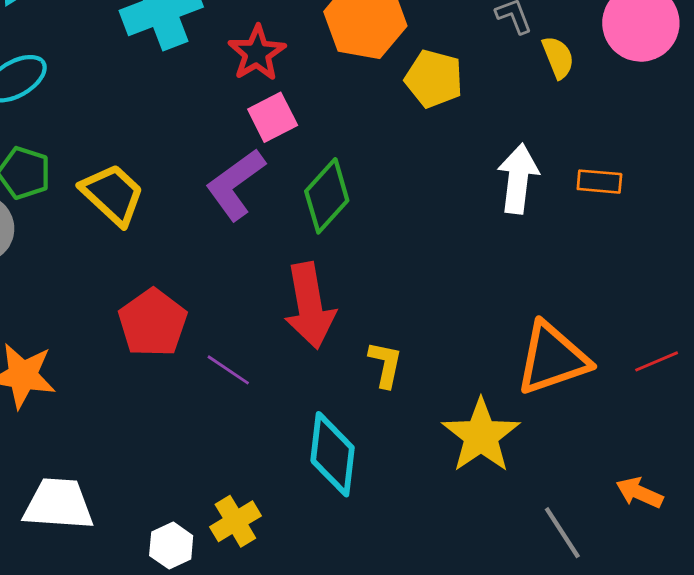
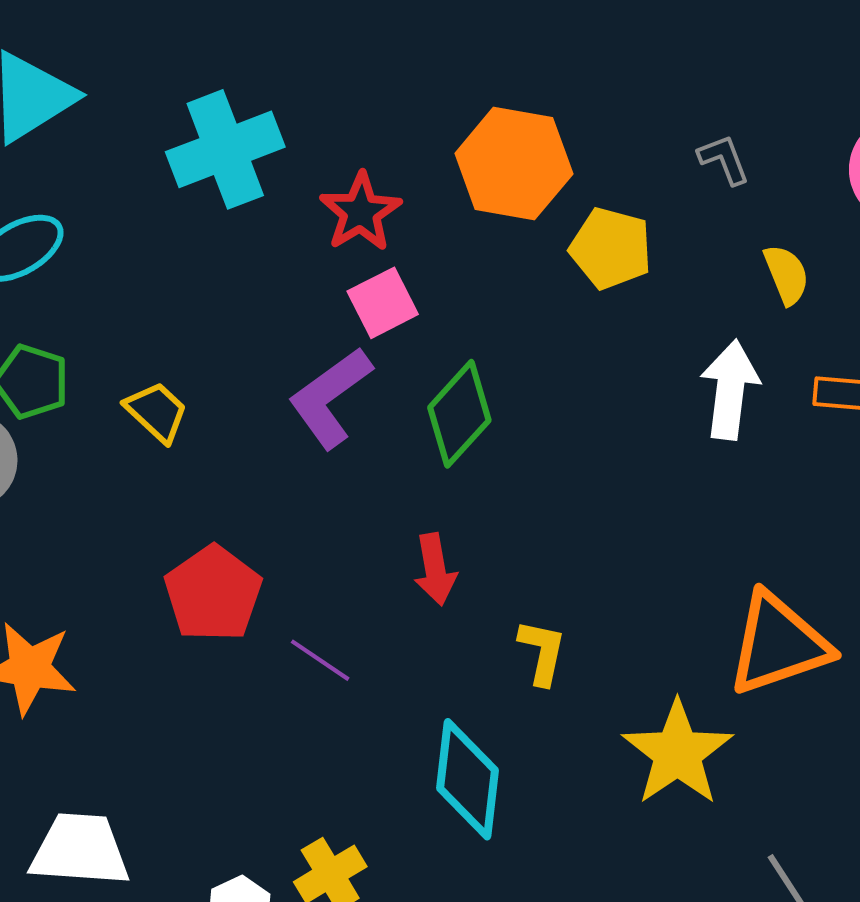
yellow semicircle: (558, 57) -> (786, 275), moved
yellow trapezoid: (113, 194) -> (157, 412), size x0.7
red arrow: (310, 306) -> (435, 569), size x0.6

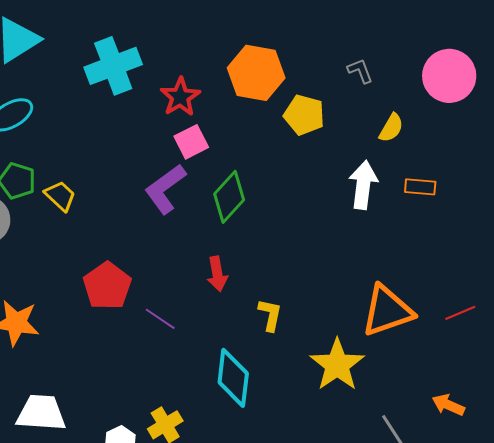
yellow semicircle: (786, 275) -> (391, 128), turned 52
yellow trapezoid: (157, 412) -> (60, 196), moved

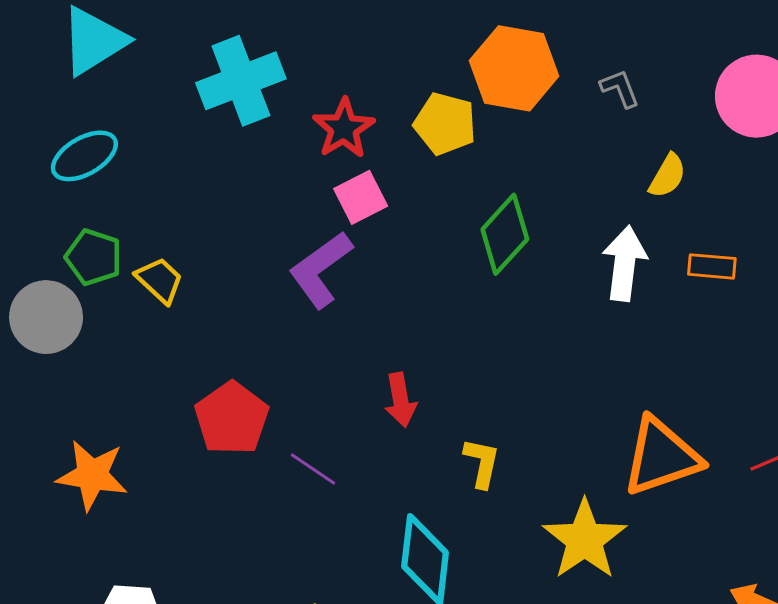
orange hexagon: (256, 73) -> (514, 68), moved
yellow pentagon: (304, 115) -> (445, 124), moved
green diamond: (229, 197) -> (505, 234), moved

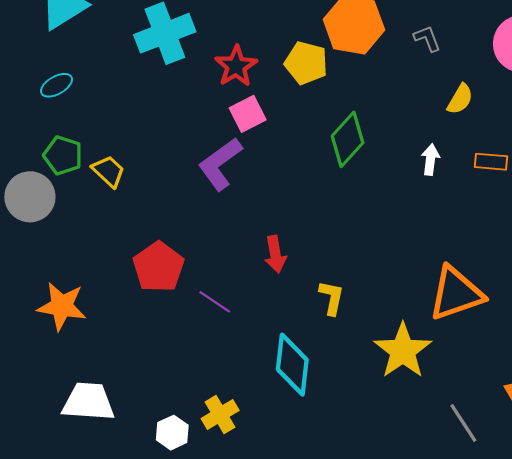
cyan ellipse: (84, 156) -> (56, 85), size x0.7
white arrow: (624, 263) -> (430, 160), size x0.6

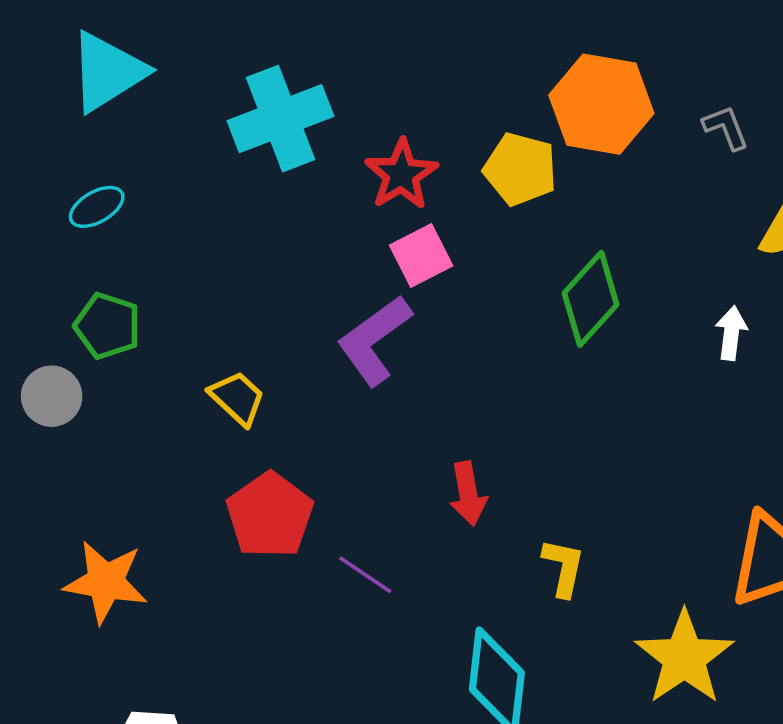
yellow trapezoid: (109, 171) -> (237, 398), moved
gray circle: (30, 197) -> (52, 396), size x0.7

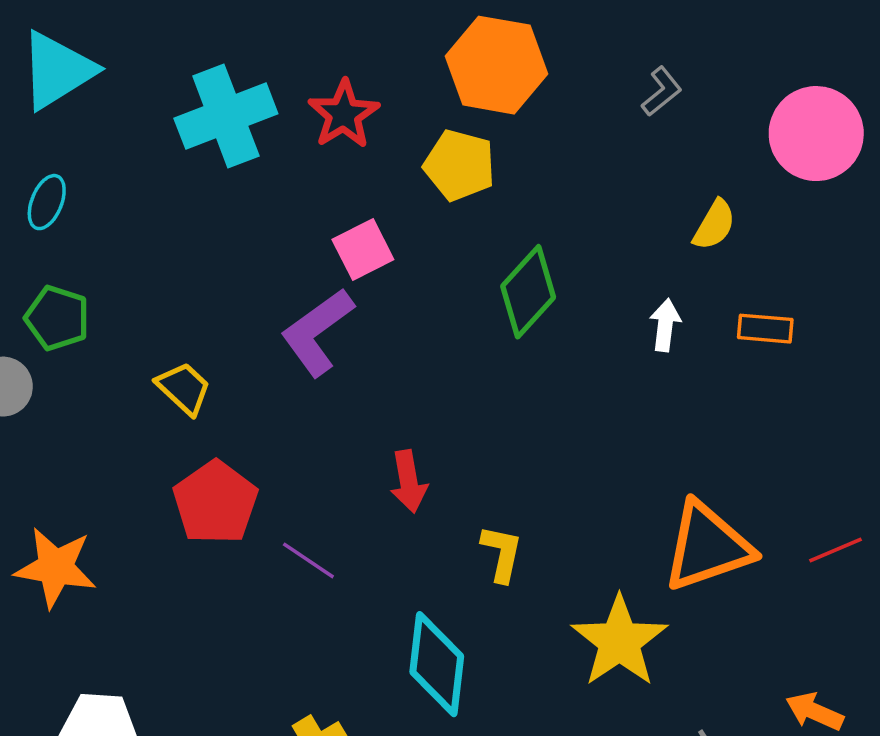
orange hexagon: (601, 104) -> (496, 65), moved
gray L-shape: (726, 128) -> (662, 91), moved, turned 72
red star: (401, 174) -> (344, 114), moved
cyan ellipse: (97, 207) -> (47, 202), turned -38

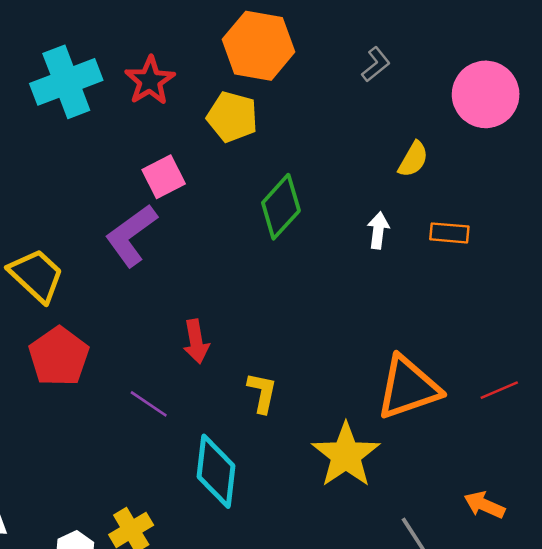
yellow trapezoid: (184, 388) -> (36, 275), size x1.4
purple line: (308, 560) -> (149, 404), moved

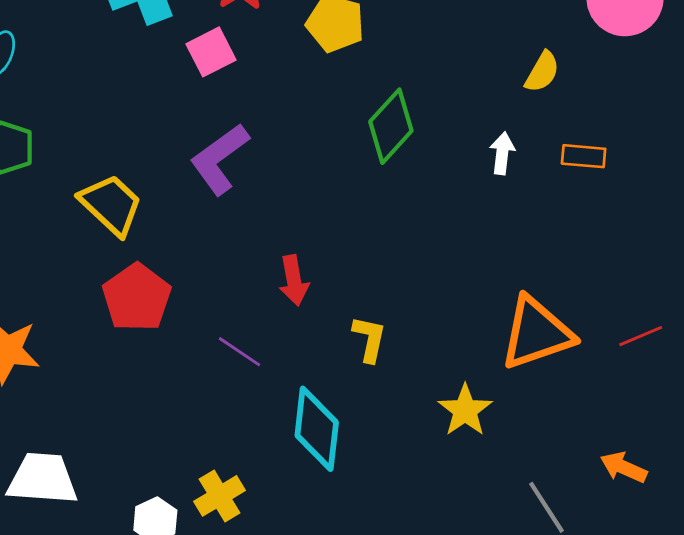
pink square: (164, 177) -> (211, 52), moved
yellow star: (346, 455) -> (465, 410), size x0.7

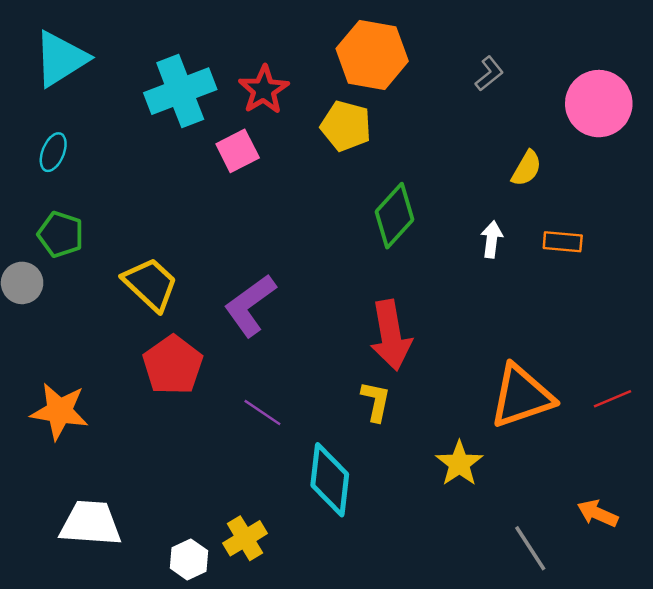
purple L-shape: (220, 159) -> (250, 305), moved
red arrow: (294, 280) -> (391, 335), moved, size x1.6

